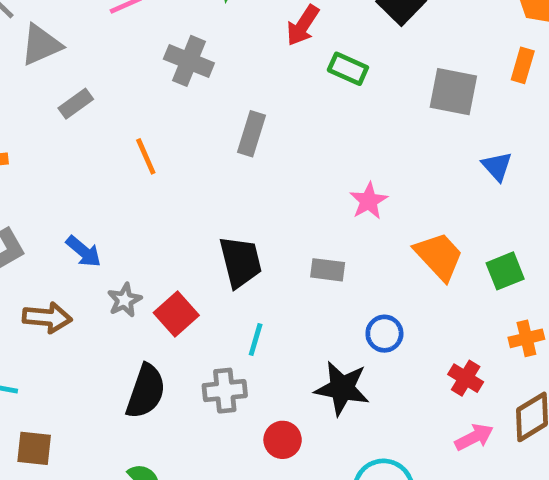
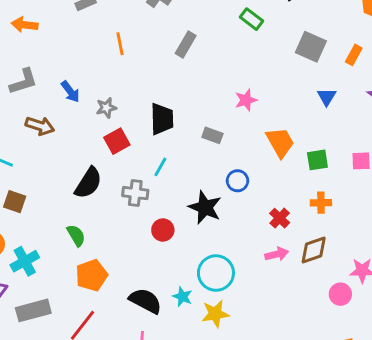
orange rectangle: (523, 65) -> (354, 55), moved
gray star: (124, 300) -> (106, 108), moved

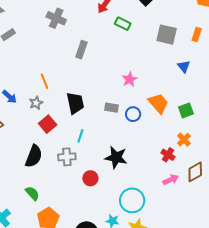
orange line: (120, 44) -> (45, 81), moved
blue circle: (238, 181) -> (133, 114), moved
orange cross: (321, 203) -> (184, 140), moved, turned -32

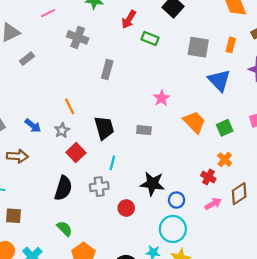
blue triangle: (184, 66) -> (219, 80), size x1.6
blue circle: (133, 114) -> (177, 200), moved

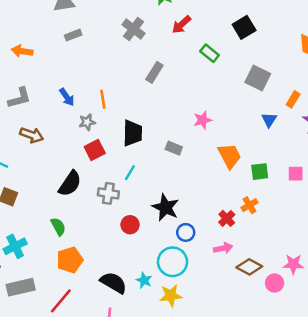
red arrow: (129, 19) -> (181, 25), moved
orange rectangle: (231, 45) -> (293, 99), moved
blue triangle: (219, 80) -> (269, 120), size x0.6
blue arrow: (33, 126) -> (67, 97), moved
brown diamond: (239, 194) -> (249, 267), moved, turned 45

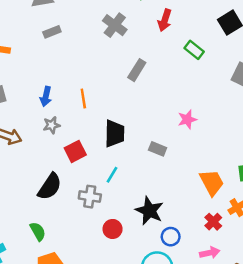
red arrow: (181, 25) -> (165, 20), turned -30
blue arrow: (67, 97) -> (46, 97), turned 48
gray star: (87, 122) -> (52, 125), moved
orange trapezoid: (229, 156) -> (212, 182), moved

